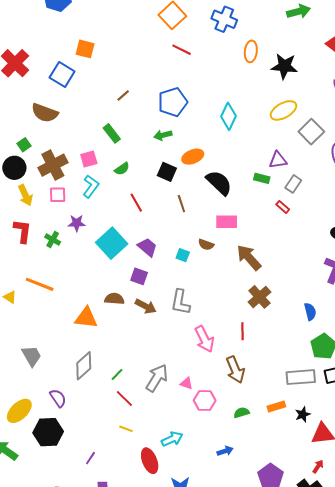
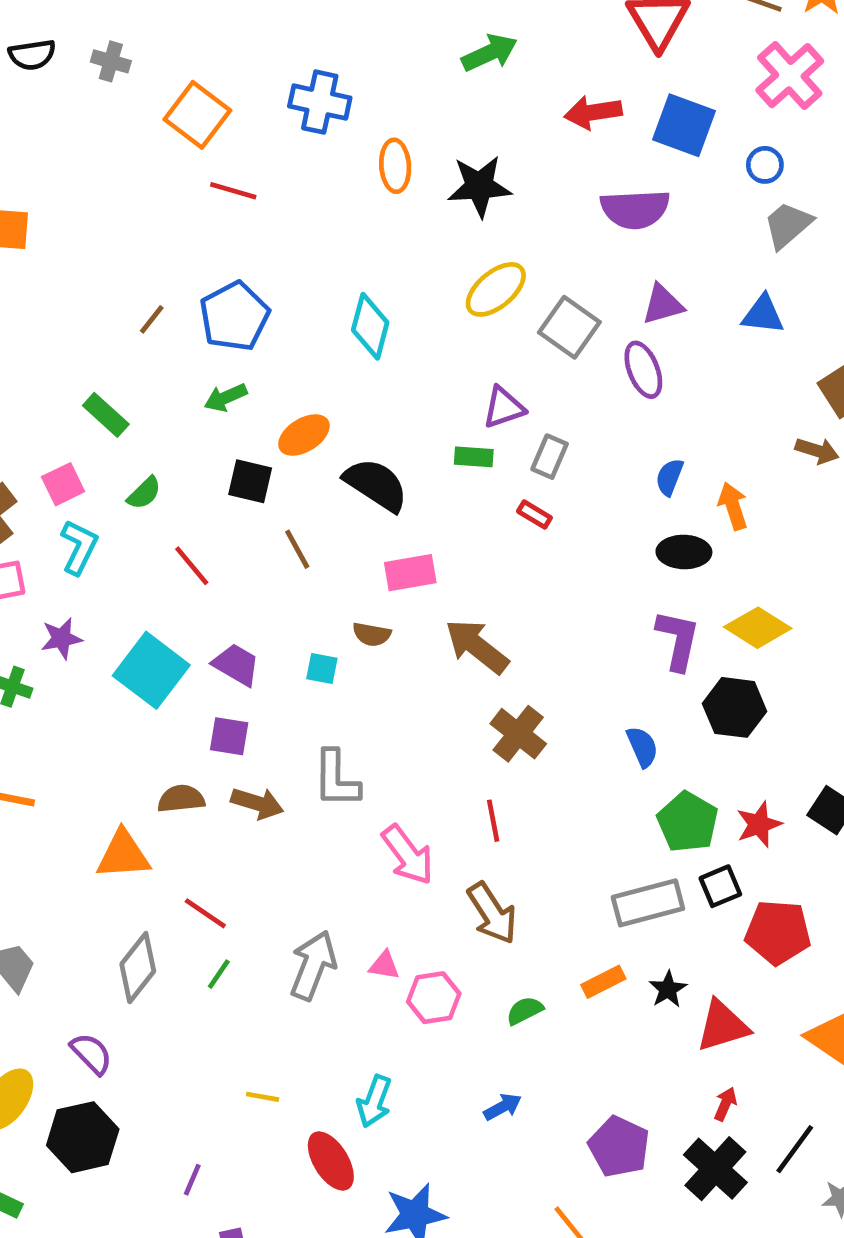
brown line: (123, 95) -> (152, 319), moved
red line: (124, 398) -> (205, 913), moved
cyan arrow: (172, 439) -> (374, 1101), turned 145

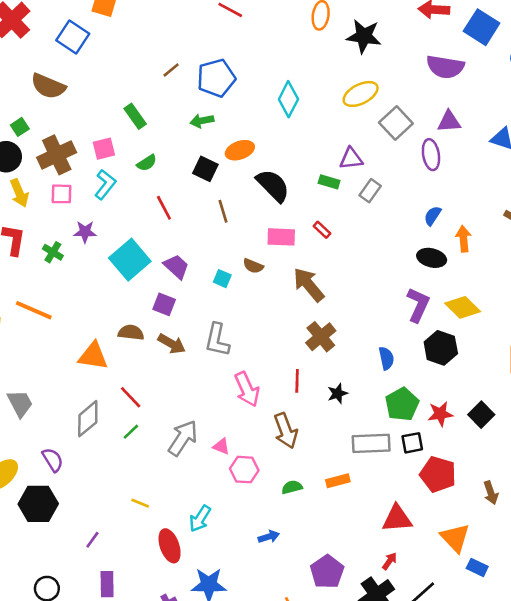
red rectangle: (534, 514) -> (322, 230), moved
black star: (668, 989) -> (338, 393), moved

